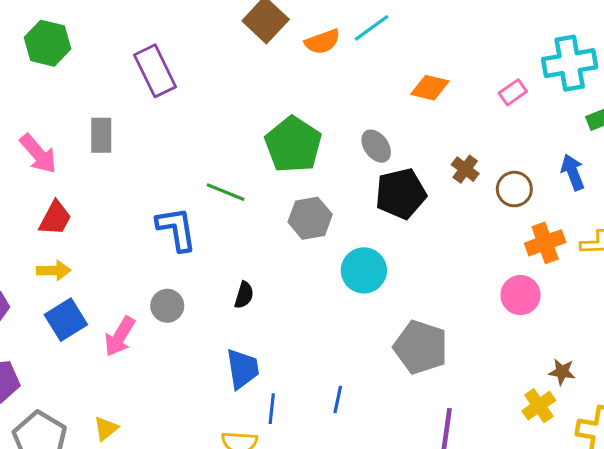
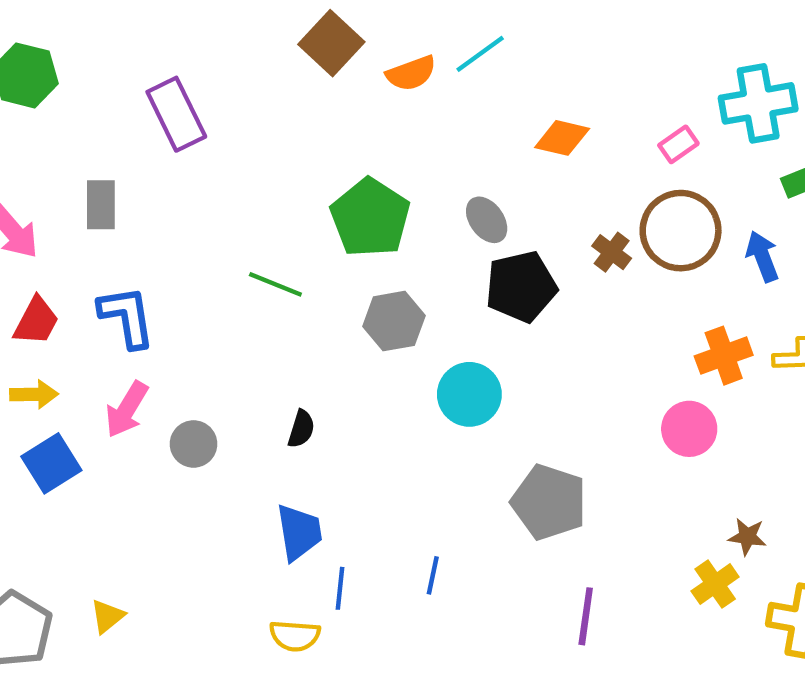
brown circle: (514, 189) -> (681, 231), moved, size x1.6
blue L-shape: (176, 229) -> (127, 317), moved
pink arrow: (120, 336) -> (127, 409), moved

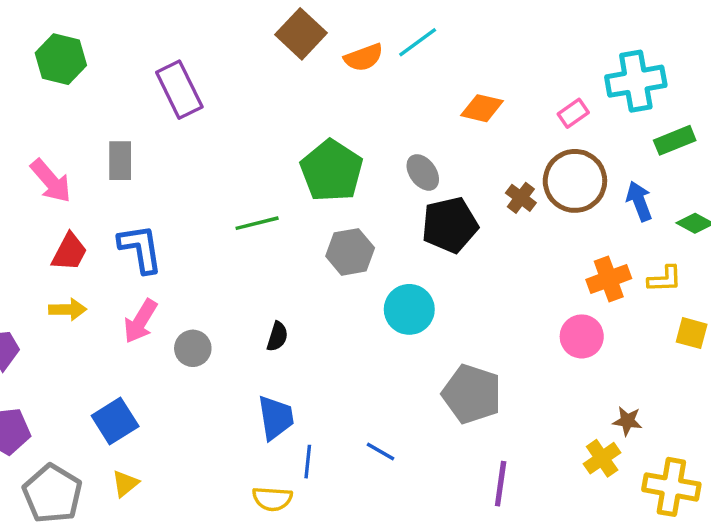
green line: (275, 284) -> (257, 223), turned -36
blue square: (51, 463) -> (115, 421), moved
blue line: (433, 575) -> (381, 451), turned -72

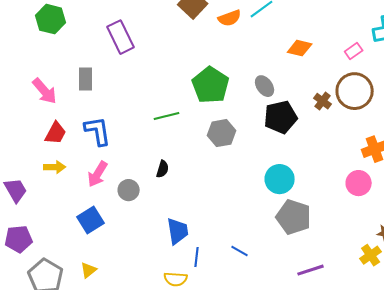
cyan circle: (409, 309) -> (280, 179), moved
black semicircle: (277, 336) -> (163, 169), moved
blue square: (115, 421) -> (91, 220), moved
purple line: (501, 484) -> (311, 270), turned 64

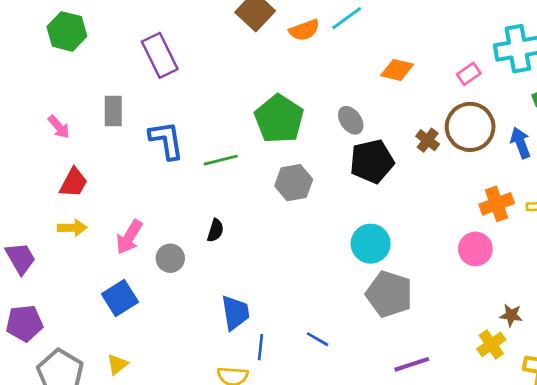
pink arrow: (45, 91) -> (59, 127), size x0.7
blue L-shape: (98, 131) -> (166, 140), moved

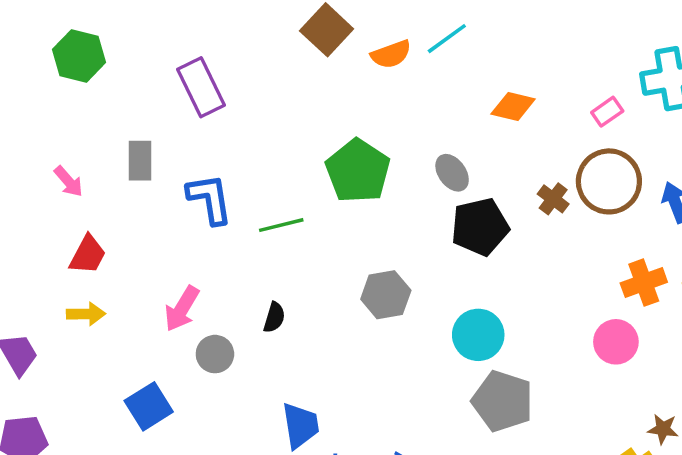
gray hexagon: (294, 183) -> (386, 295), moved
pink arrow: (129, 237) -> (182, 309), moved

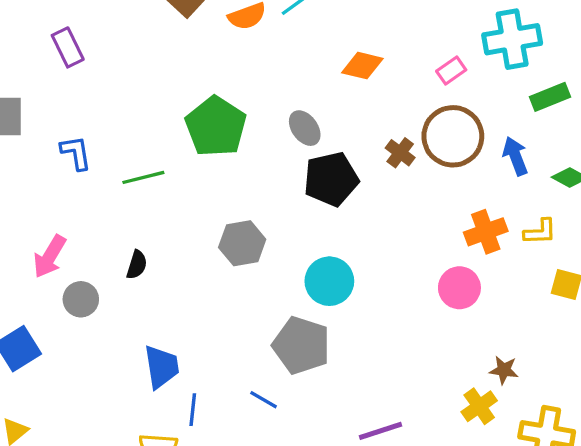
purple rectangle: (201, 87) -> (68, 47), size x0.7
blue L-shape: (210, 199) -> (76, 153), size x0.7
gray pentagon: (503, 401) -> (301, 345), moved

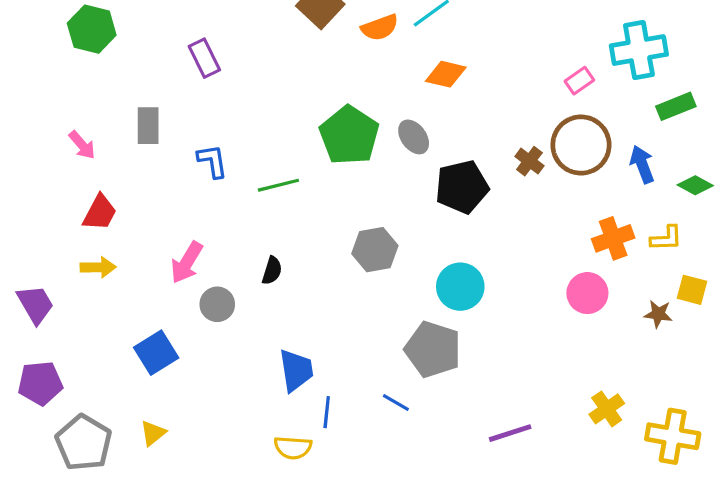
orange diamond: (362, 66) -> (446, 74), moved
gray ellipse: (305, 128) -> (414, 137), moved
brown star: (504, 370) -> (658, 314), moved

